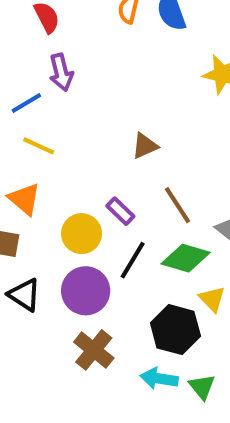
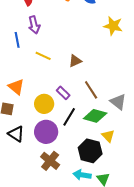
blue line: (26, 103) -> (17, 40), turned -70
yellow line: (39, 146) -> (43, 56), moved

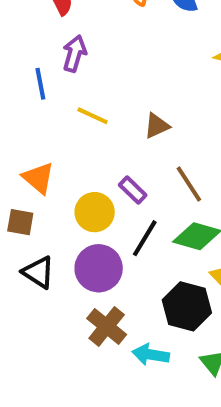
purple arrow: (34, 25) -> (75, 54), turned -150
cyan arrow: (82, 175) -> (151, 355), moved

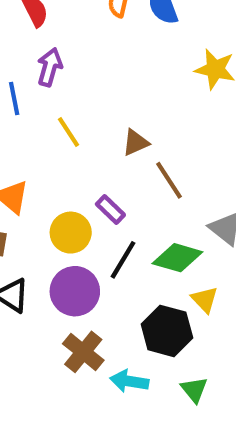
yellow line: (93, 116) -> (69, 132), turned 32
brown line: (189, 184) -> (169, 180), moved

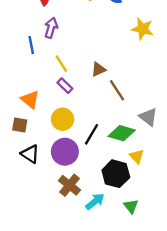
purple rectangle: (110, 210) -> (65, 86), moved
cyan arrow: (129, 381) -> (95, 201), turned 132

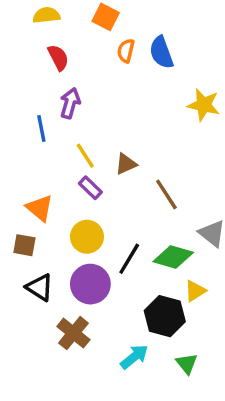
brown triangle: (98, 69) -> (126, 164), moved
yellow triangle: (137, 156) -> (195, 291), turned 42
brown cross: (70, 185) -> (73, 333), moved

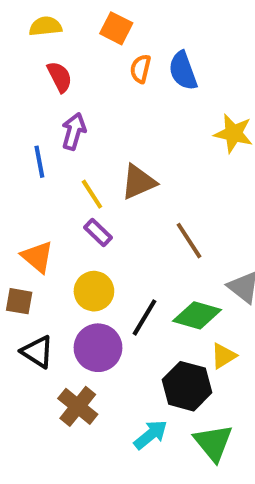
brown triangle: (126, 164) -> (138, 182), moved, size x1.4
green triangle: (187, 364) -> (213, 443), size x1.5

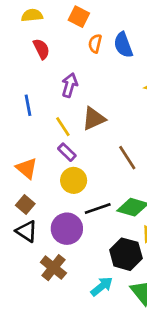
purple arrow: (74, 131) -> (70, 85), moved
yellow circle: (94, 291) -> (74, 180), moved
brown square: (19, 301) -> (25, 205), moved, turned 30
black line: (145, 317) -> (98, 209), turned 40

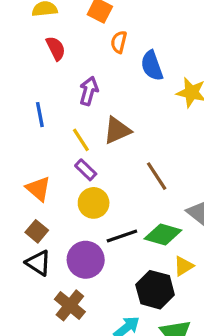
blue semicircle: (123, 45) -> (152, 66), moved

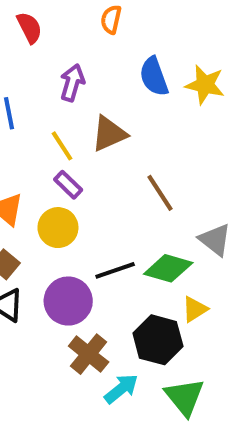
blue semicircle: (152, 66) -> (154, 77), moved
yellow circle: (94, 203) -> (58, 228), moved
brown cross: (70, 305) -> (89, 354), moved

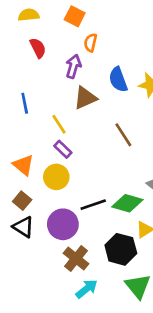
purple arrow: (72, 83) -> (73, 66), moved
brown triangle: (109, 134) -> (85, 98), moved
brown line: (160, 193) -> (123, 135), moved
cyan arrow: (121, 389) -> (87, 289), moved

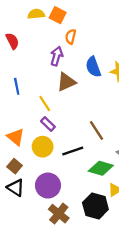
yellow semicircle: (29, 15) -> (36, 14), moved
red semicircle: (38, 48) -> (12, 41), moved
brown line: (123, 135) -> (97, 131), moved
black line: (93, 205) -> (73, 151), moved

